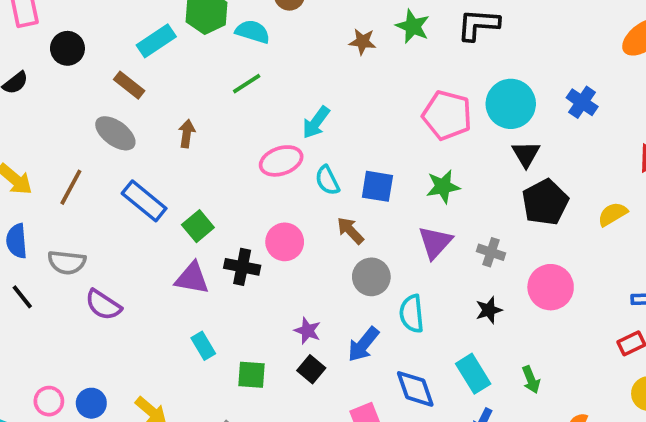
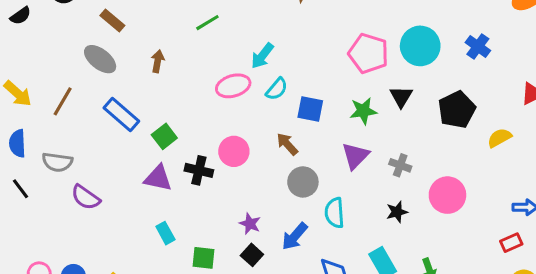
black triangle: (526, 154) -> (401, 97), moved
cyan semicircle: (327, 180) -> (277, 89), moved, turned -115
black pentagon: (545, 202) -> (457, 110), moved

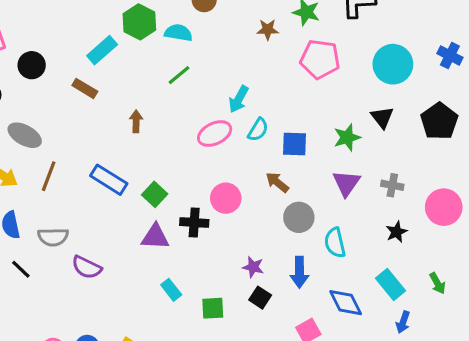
pink pentagon: (368, 53) -> (320, 59), moved
gray ellipse: (100, 59) -> (25, 135), moved
blue arrow: (295, 236) -> (299, 272), turned -32

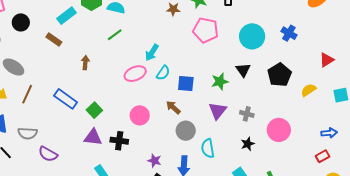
black cross: (194, 222) -> (119, 141), moved

